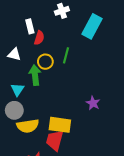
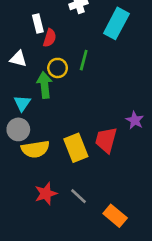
purple star: (93, 103) -> (135, 120), moved
yellow rectangle: (60, 125) -> (76, 148), turned 60
red trapezoid: (55, 140) -> (106, 140), moved

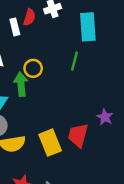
cyan rectangle: (116, 23) -> (88, 27), turned -32
red semicircle: (50, 38) -> (29, 17), moved
green line: (84, 60) -> (74, 61), moved

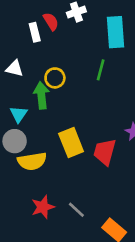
red semicircle: (29, 17) -> (51, 21), turned -49
yellow rectangle: (50, 143) -> (71, 142), moved

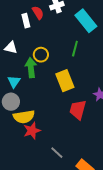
cyan rectangle: (115, 32) -> (86, 21), turned -35
yellow rectangle: (71, 142) -> (65, 81), moved
red star: (43, 207) -> (32, 131), moved

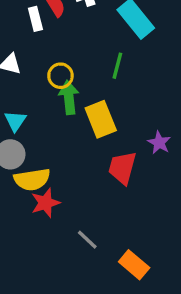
green arrow: (31, 68) -> (69, 97), moved

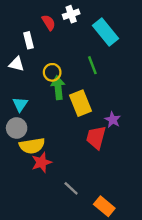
white rectangle: (35, 19) -> (28, 40), moved
green line: (117, 66) -> (92, 65), turned -36
purple star: (159, 143) -> (113, 120), moved

